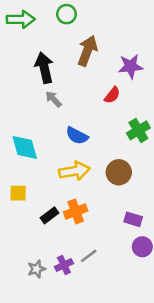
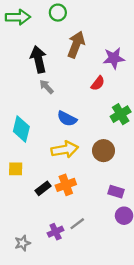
cyan diamond: (25, 147) -> (21, 129), turned 30
gray star: (36, 269) -> (22, 243), moved

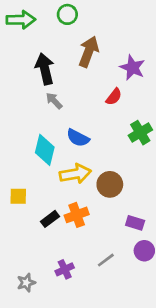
purple star: (114, 58) -> (132, 68), turned 30
cyan diamond: (21, 129) -> (45, 150), moved
brown circle: (103, 151) -> (110, 184), moved
gray line: (77, 224) -> (106, 260), moved

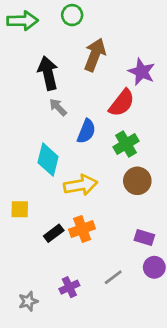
red semicircle: (114, 97) -> (122, 103), size x1.5
green cross: (140, 133) -> (126, 144), moved
blue semicircle: (78, 138) -> (86, 131), moved, turned -95
brown circle: (110, 184) -> (137, 181), moved

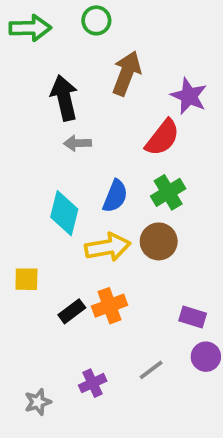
gray arrow: (58, 107) -> (77, 143), turned -48
blue semicircle: (86, 131) -> (115, 196), moved
brown circle: (137, 181) -> (159, 241), moved

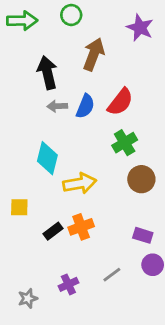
purple star: (189, 96) -> (140, 28), moved
blue semicircle: (115, 196) -> (85, 106), moved
brown circle: (159, 241) -> (141, 179), moved

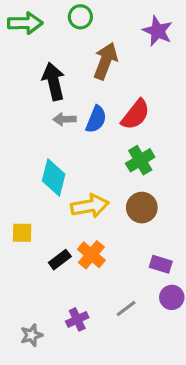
brown circle: (141, 179) -> (142, 208), moved
orange cross: (81, 227) -> (91, 255), turned -30

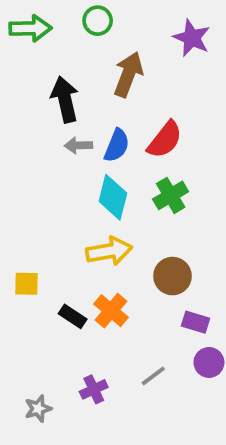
cyan diamond: (54, 178) -> (113, 197), moved
brown circle: (142, 208) -> (172, 276), moved
black rectangle: (60, 260) -> (73, 316), turned 70

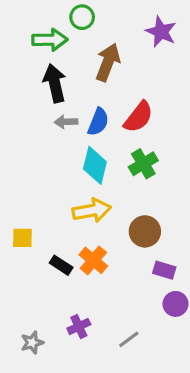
green arrow: (30, 28) -> (50, 40), moved
gray line: (153, 376) -> (129, 339), moved

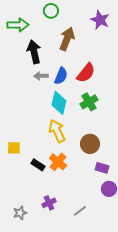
green arrow: (50, 40) -> (18, 25), moved
yellow arrow: (92, 210) -> (57, 131), turned -105

